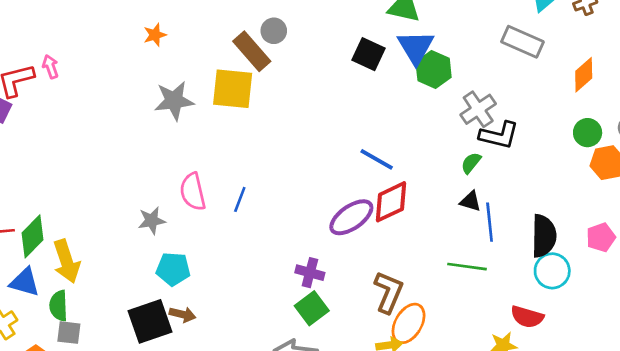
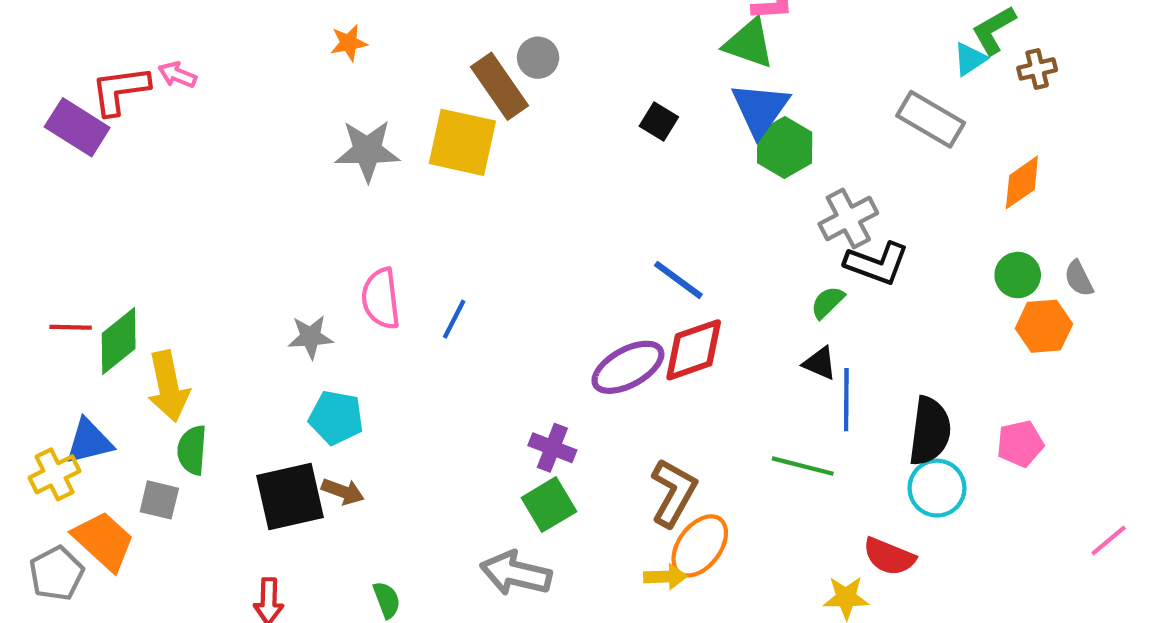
black square: (369, 54) -> (659, 122), moved, size x0.7
pink arrow: (50, 67) -> (177, 75), turned -55
blue triangle: (25, 282) -> (89, 441), moved, turned -36
green semicircle: (59, 306) -> (192, 450), moved

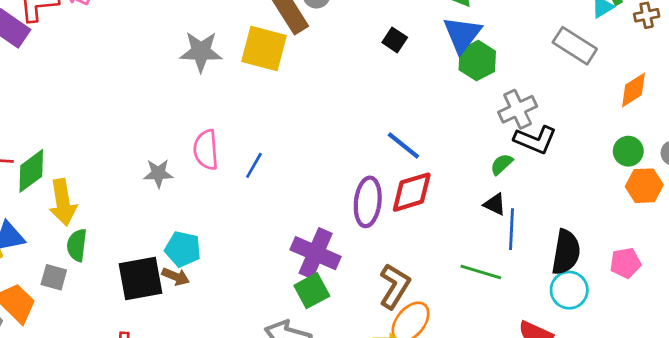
purple ellipse: (628, 367) -> (368, 202), turned -57
cyan pentagon: (336, 418) -> (183, 249), moved
purple cross: (552, 448) -> (316, 253), size x1.6

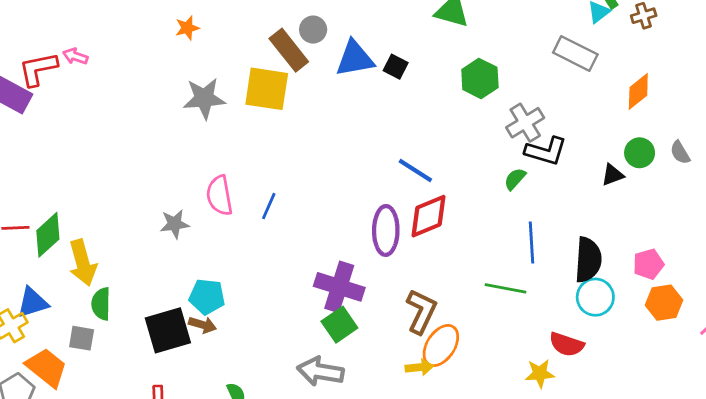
blue triangle: (462, 34) -> (355, 59), moved, turned 48
orange hexagon: (644, 186) -> (664, 303), moved
black triangle: (495, 204) -> (613, 175), moved, turned -40

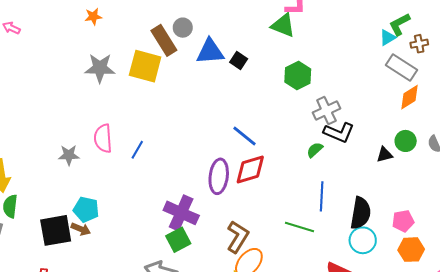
gray rectangle: (575, 53) -> (402, 68), moved

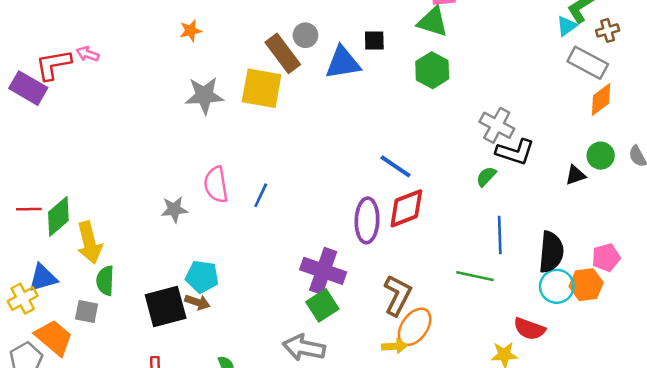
black square: (239, 60) -> (374, 41), moved, turned -30
green hexagon: (298, 75) -> (432, 70), moved
gray cross: (326, 111) -> (497, 125), turned -32
orange hexagon: (411, 250) -> (586, 285), moved

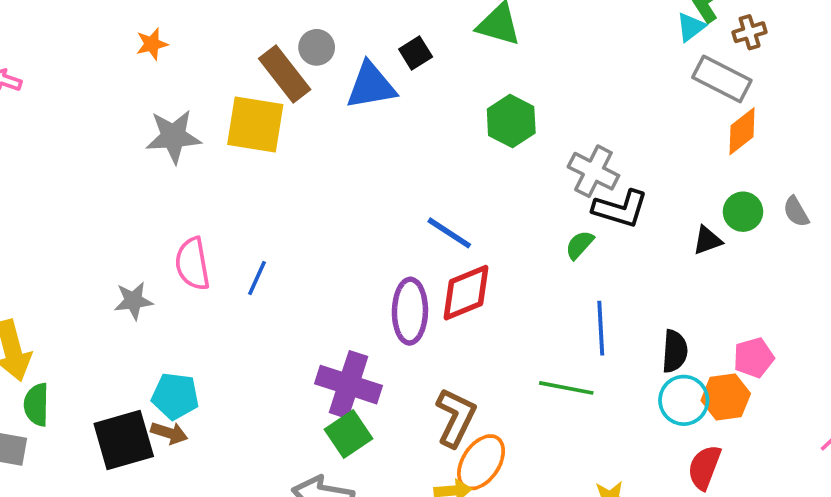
black square: (374, 41) -> (416, 53), turned -30
green hexagon: (432, 70) -> (511, 121), moved
black semicircle: (551, 252) -> (675, 351), size x0.7
red semicircle: (529, 329) -> (704, 467), moved, turned 92

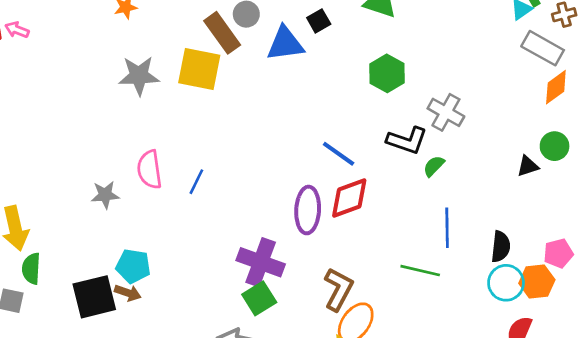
black L-shape: (620, 209) -> (407, 140), moved

